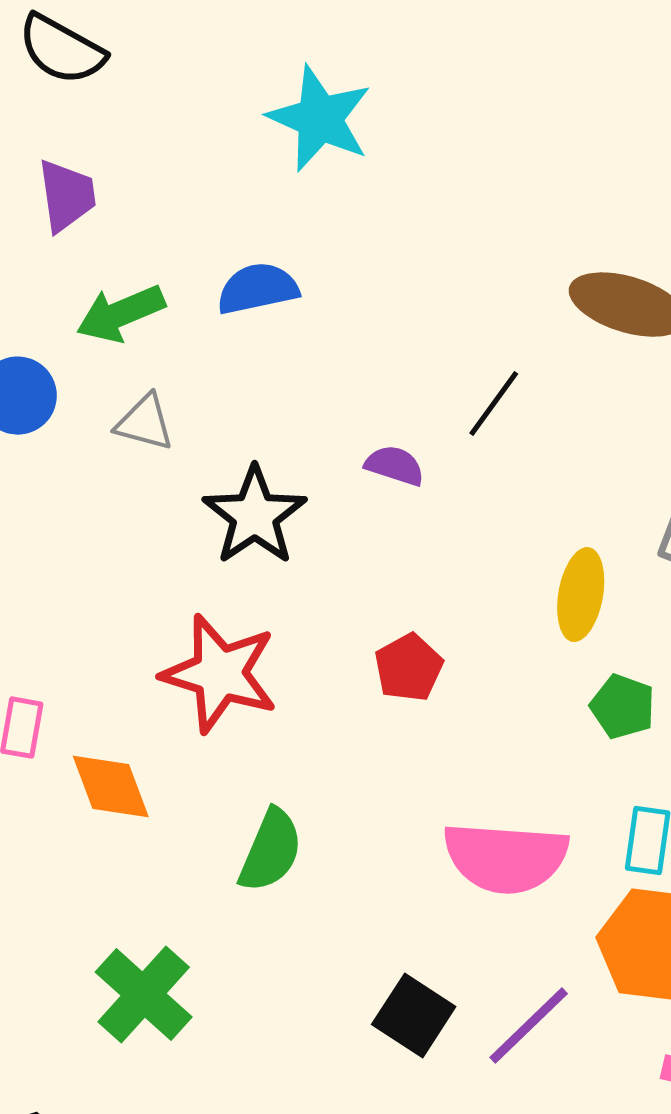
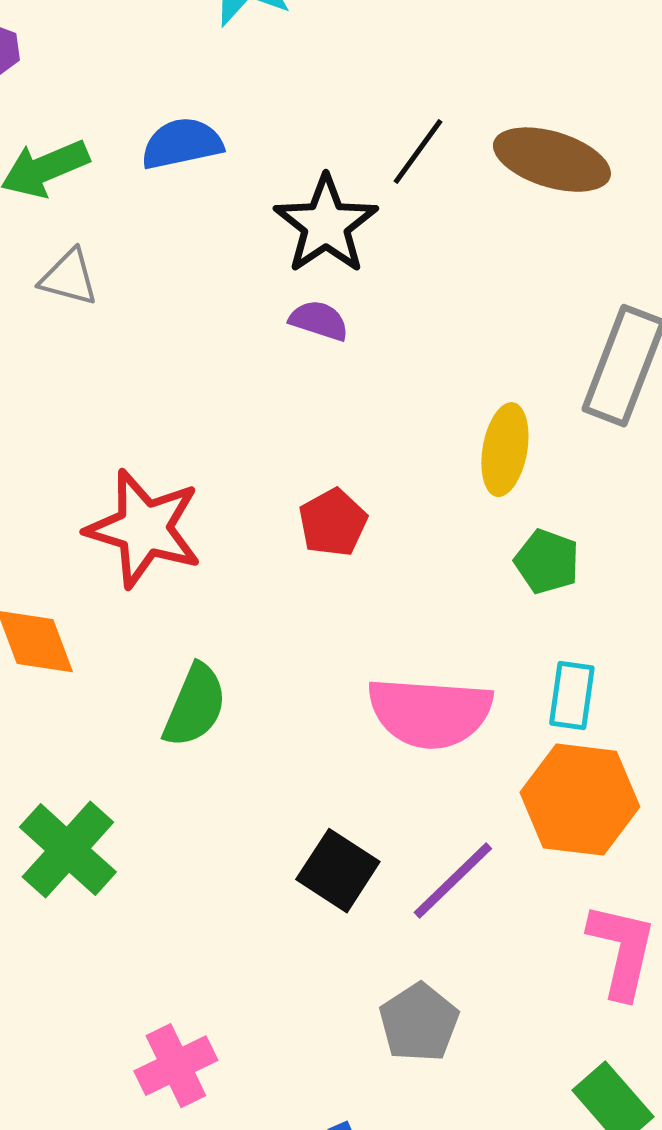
black line: (494, 404) -> (418, 152), moved
black star: (255, 516) -> (326, 225), moved

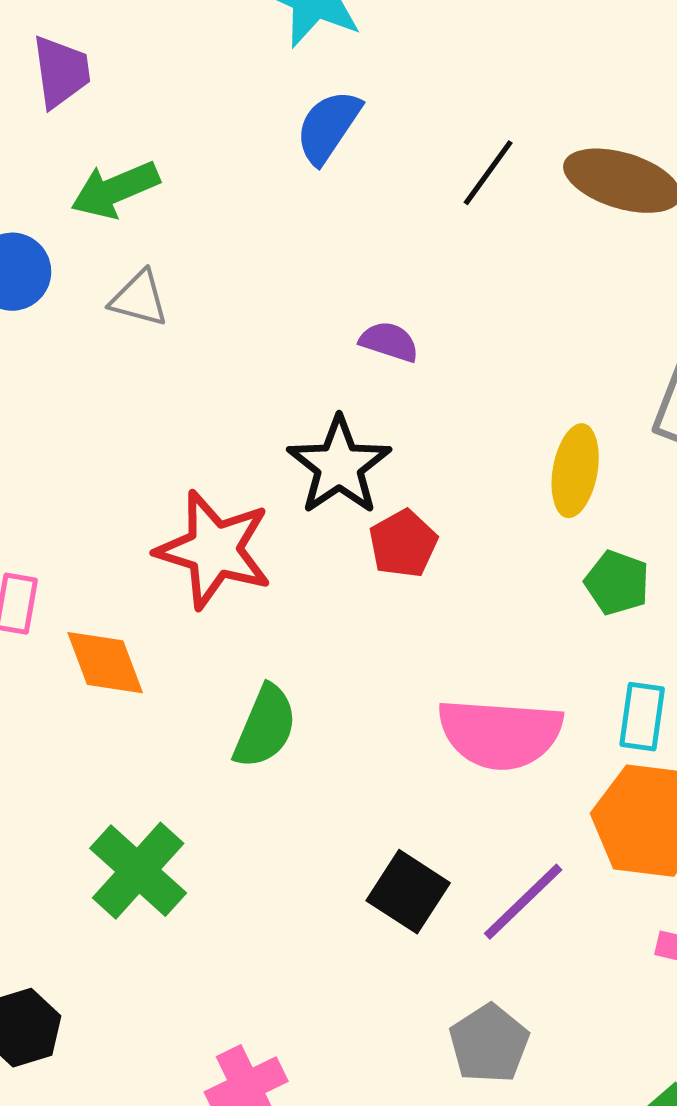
blue semicircle: (182, 144) -> (328, 127), moved, turned -44
black star: (326, 225) -> (339, 466), moved

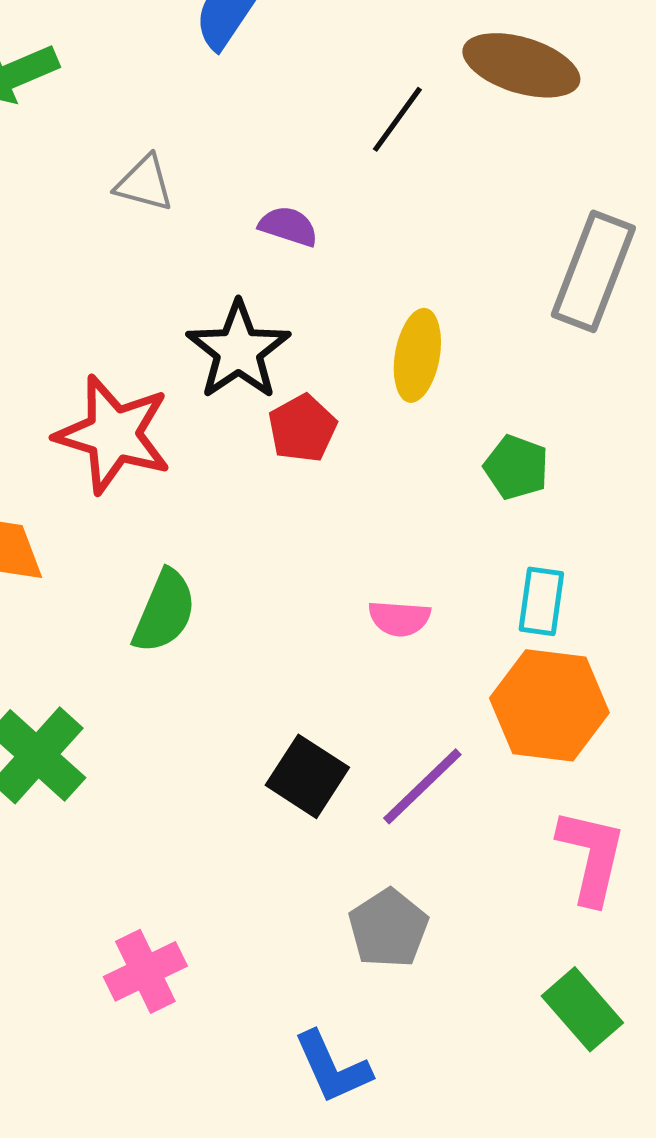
black line: (488, 173) -> (397, 119), moved
gray triangle: (139, 299) -> (144, 183), moved
yellow ellipse: (575, 471) -> (417, 355), moved
pink semicircle: (500, 734) -> (399, 618), size x0.5

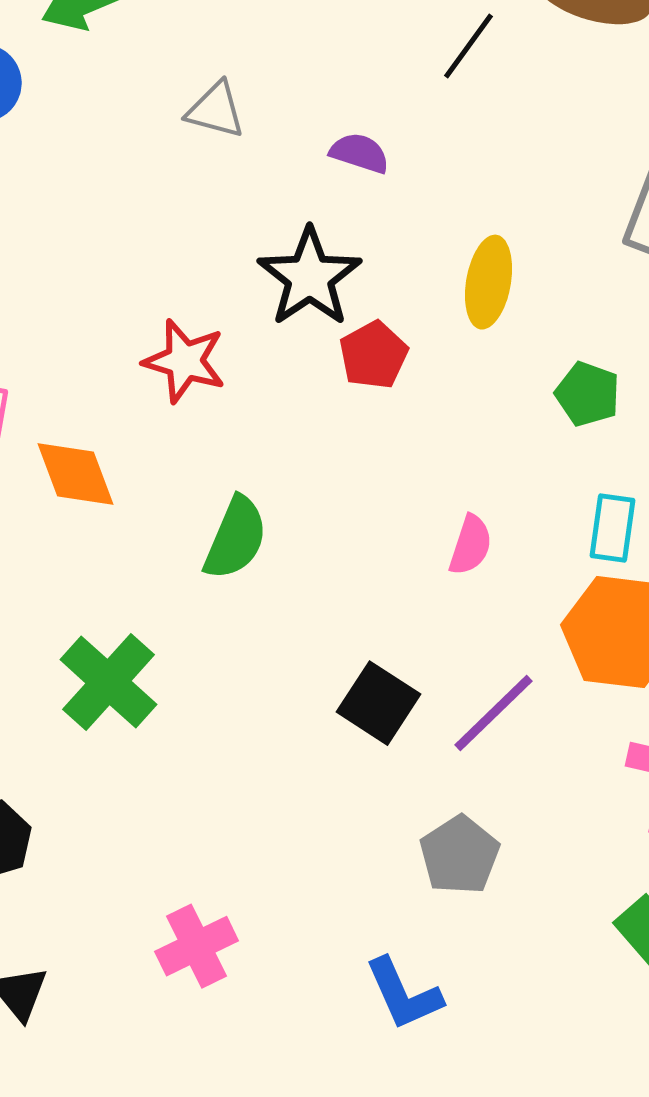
red star: (113, 434) -> (185, 361), size x0.7
pink semicircle: (399, 618) -> (471, 545), turned -76
pink cross: (145, 971) -> (197, 946), moved

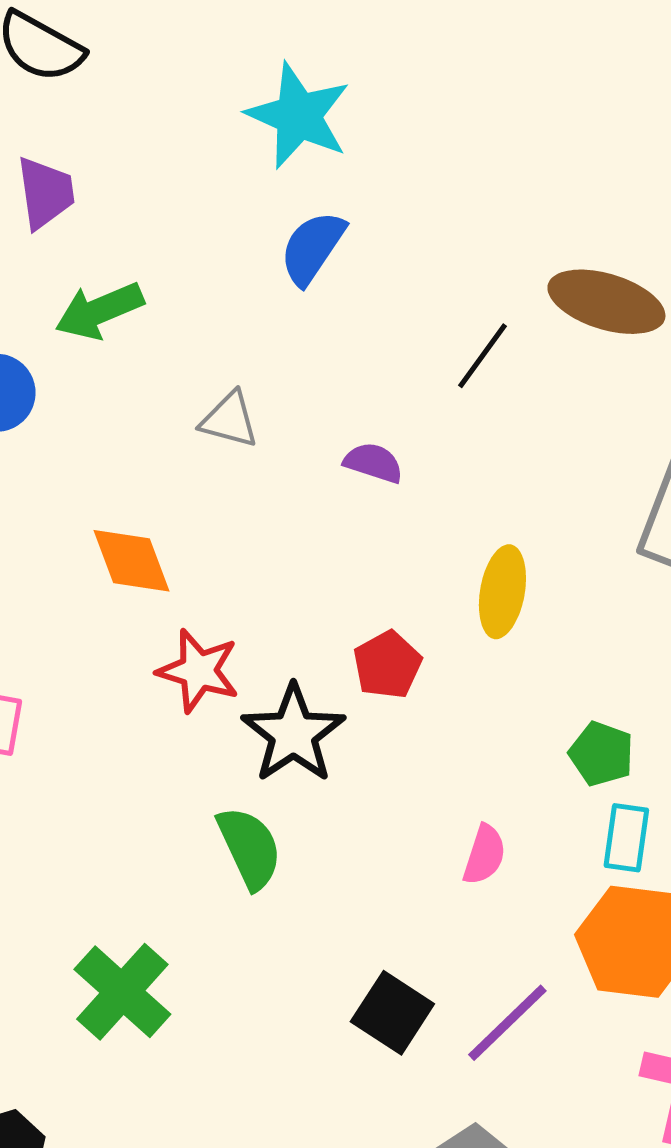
black star: (310, 277) -> (293, 734), moved
green pentagon: (588, 394) -> (601, 754), moved
orange diamond: (76, 474) -> (131, 561), moved
green semicircle: (236, 538) -> (249, 848), turned -48

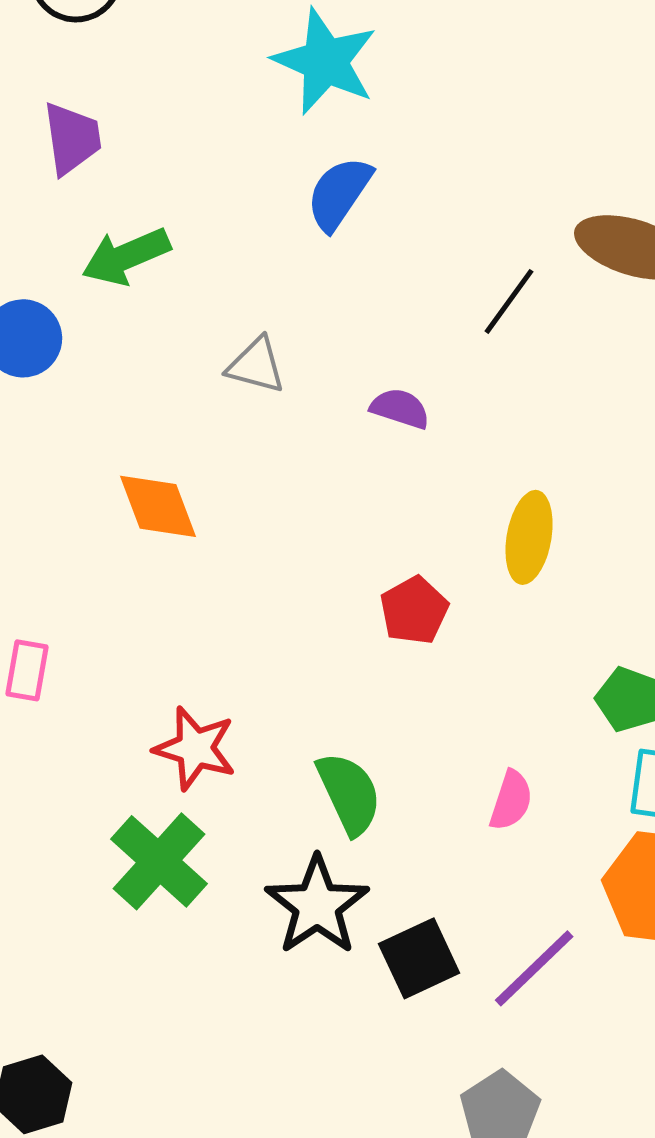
red star: (198, 671) -> (195, 748), moved
black star: (293, 734) -> (317, 905), moved
green semicircle: (249, 848) -> (349, 793), moved
green cross: (122, 992) -> (159, 861), moved
black square: (392, 1013) -> (419, 958), turned 32

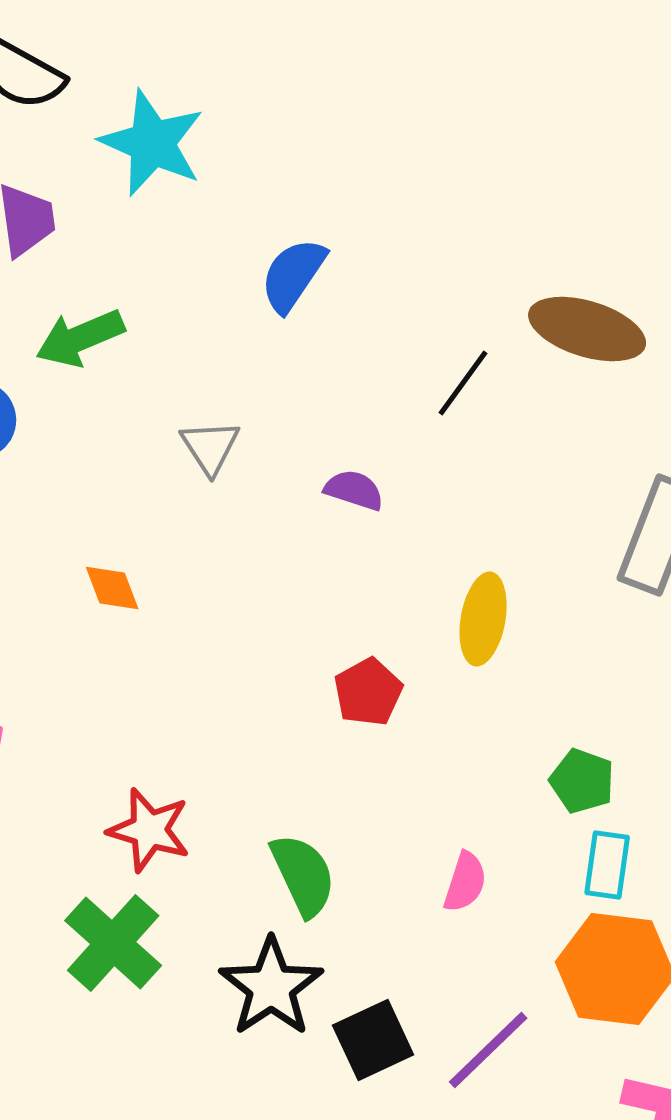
cyan star: (325, 61) -> (152, 143), moved
gray triangle: (256, 365) -> (210, 447), turned 42
orange diamond: (158, 506) -> (112, 588), size x0.7

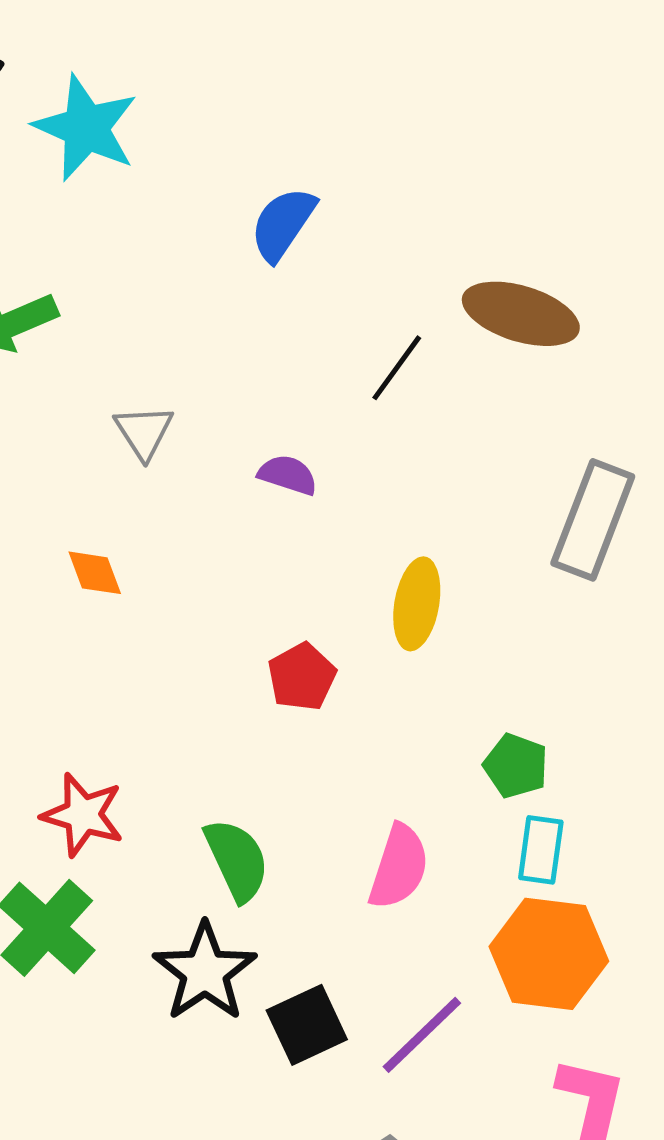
blue semicircle: (293, 275) -> (283, 224), moved
orange diamond: (112, 588) -> (95, 573), moved
pink semicircle: (465, 882) -> (399, 867), size x1.4

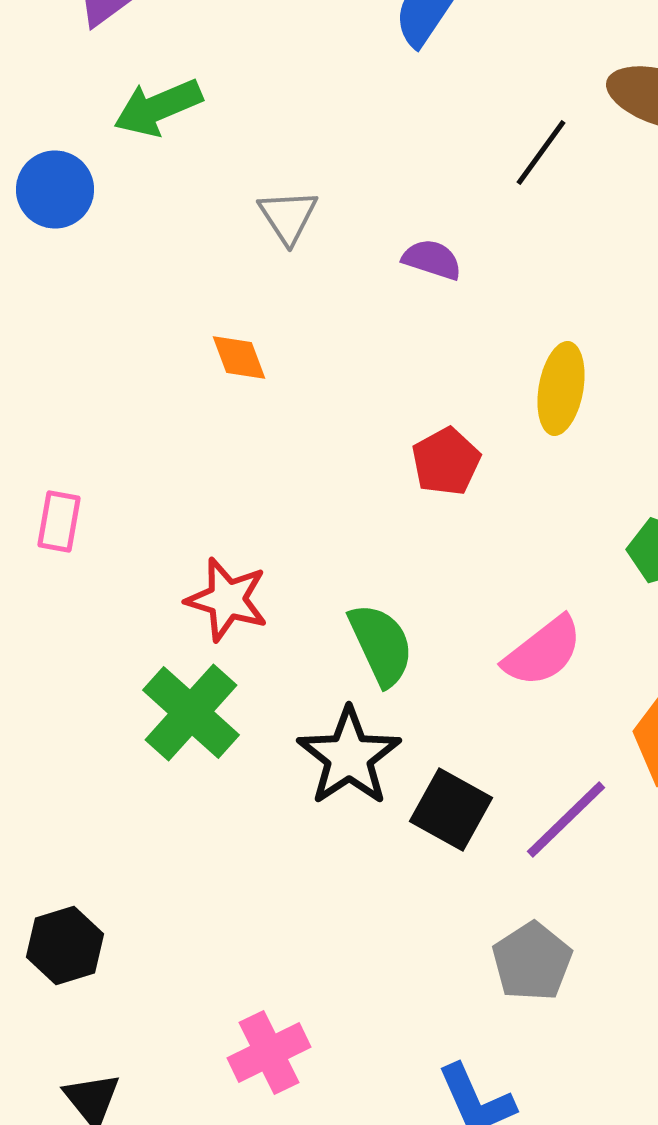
pink semicircle: (399, 867) -> (543, 652), turned 34
black square: (307, 1025) -> (451, 810), turned -36

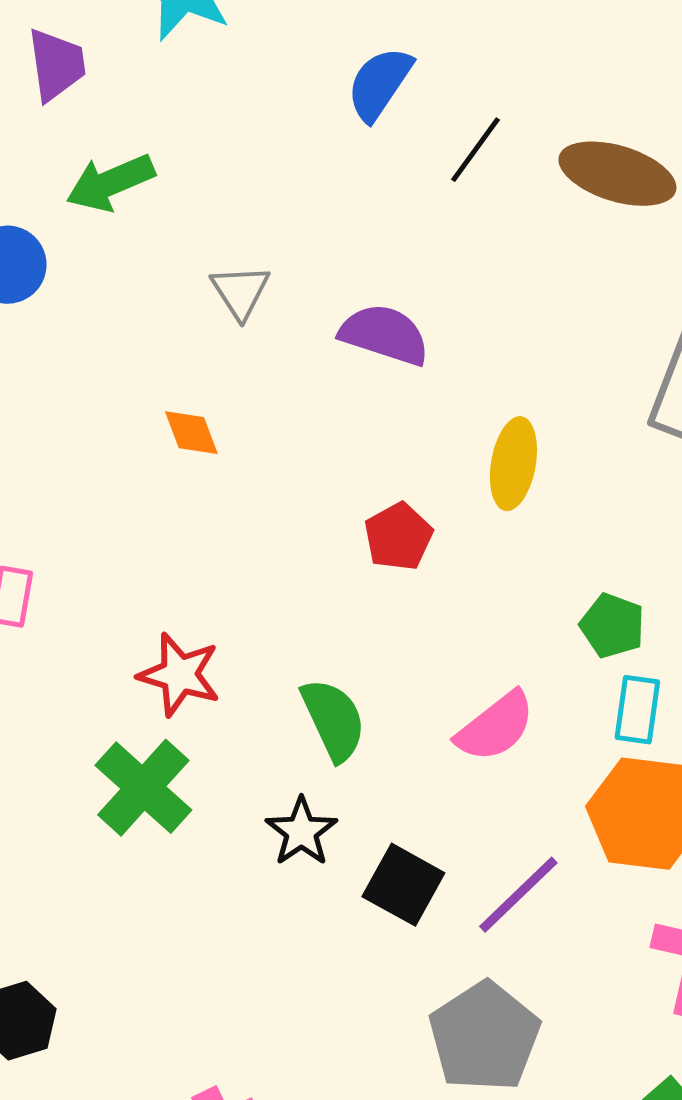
black line: (541, 152) -> (475, 150), moved
purple semicircle: (432, 260) -> (384, 335), size x1.5
black star: (349, 756) -> (301, 832), size x0.7
gray pentagon: (532, 962) -> (484, 1037), size x1.4

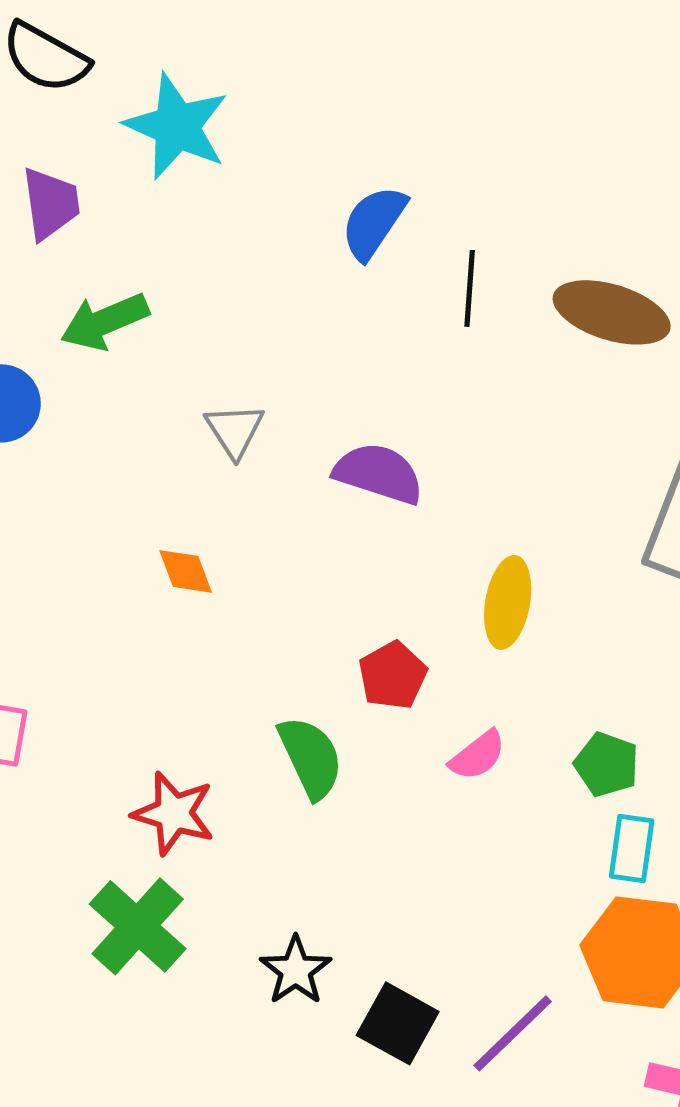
black line: (475, 150) -> (470, 288), turned -32
green semicircle: (333, 720) -> (311, 757), moved
pink semicircle: (495, 727) -> (478, 755), moved, size x0.7

